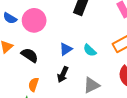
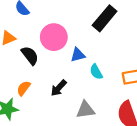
pink circle: (34, 20) -> (54, 37), moved
blue triangle: (66, 49) -> (78, 55), moved

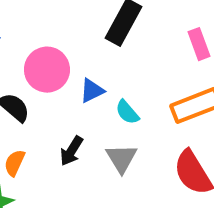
gray triangle: (85, 110) -> (122, 158), moved, turned -42

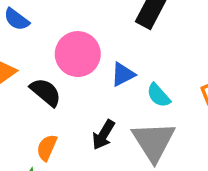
gray triangle: (122, 158) -> (154, 141), size x1.4

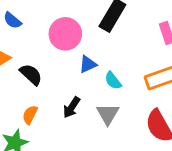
pink circle: (78, 54) -> (65, 34), moved
gray triangle: (154, 141) -> (108, 114), size x0.7

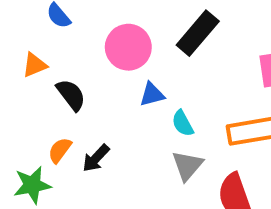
black arrow: (72, 107) -> (96, 158), moved
gray triangle: (108, 114) -> (187, 166), moved

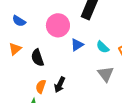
black semicircle: (71, 95) -> (37, 58), turned -144
cyan semicircle: (183, 123) -> (103, 47), moved

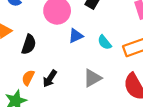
black semicircle: (37, 58) -> (29, 44), turned -150
gray triangle: (106, 74) -> (92, 78), moved, turned 30

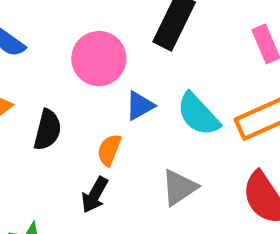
cyan semicircle: (105, 42) -> (198, 114), size x1.5
orange semicircle: (28, 78) -> (109, 150), moved

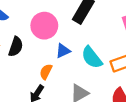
black semicircle: (48, 130) -> (16, 47), moved

